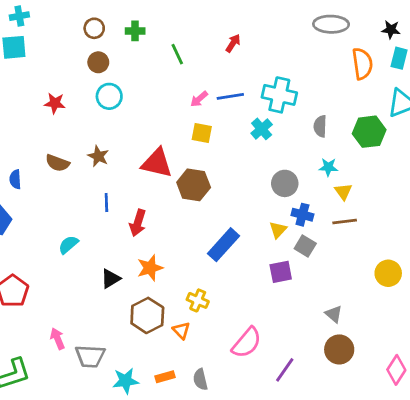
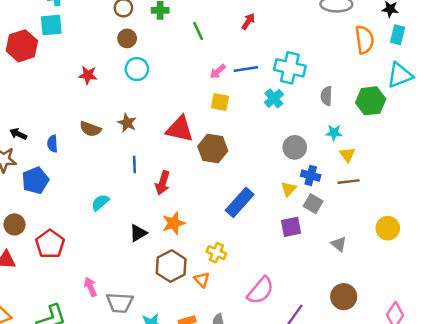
gray triangle: (334, 314) -> (339, 244), moved

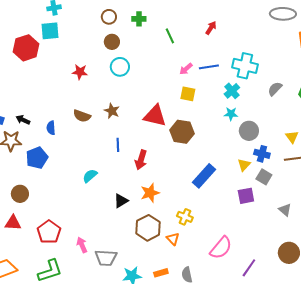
gray semicircle: (327, 96) -> (275, 89), turned 42
cyan star: (334, 133) -> (231, 114), moved
red pentagon: (50, 244) -> (49, 232), moved

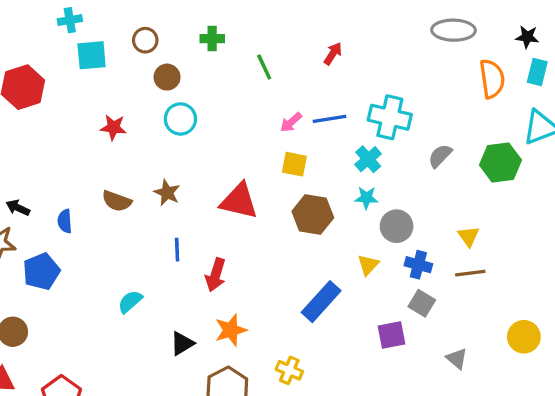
brown circle: (109, 17) -> (145, 40), moved
cyan square: (50, 31) -> (92, 55), moved
brown hexagon: (182, 132) -> (313, 214), moved
yellow triangle: (244, 165) -> (368, 265), moved

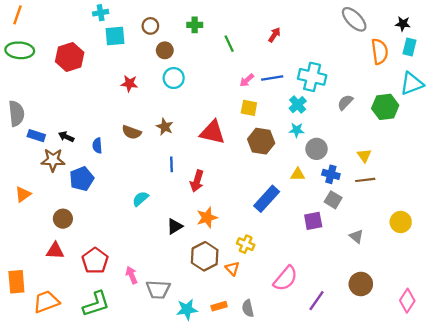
gray ellipse: (454, 30) -> (354, 19), turned 44
yellow triangle: (368, 265) -> (298, 174), turned 48

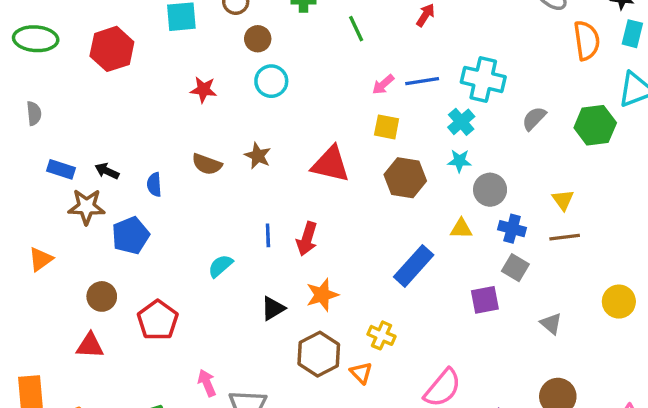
gray semicircle: (16, 113) -> (34, 113), moved, size x0.6
blue line: (171, 164) -> (268, 235), moved
red pentagon: (95, 261) -> (158, 320), moved

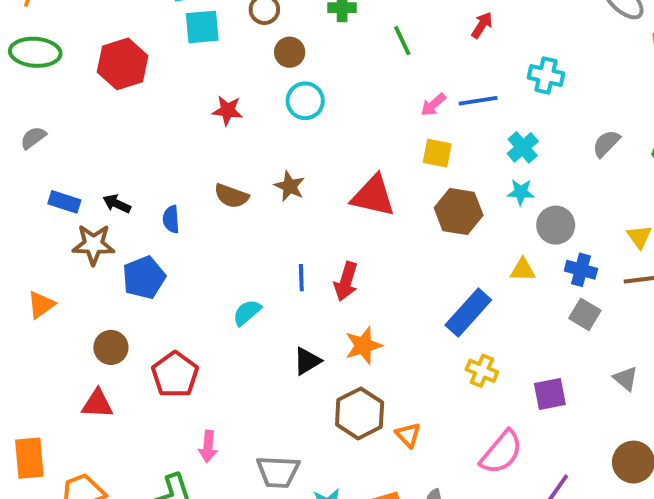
cyan cross: (483, 79) -> (546, 76), moved, size x0.7
gray semicircle: (34, 113) -> (33, 138), turned -120
purple square: (485, 300) -> (550, 394), moved
yellow cross: (381, 335) -> (482, 371), moved
pink arrow: (207, 383) -> (208, 446), moved, turned -152

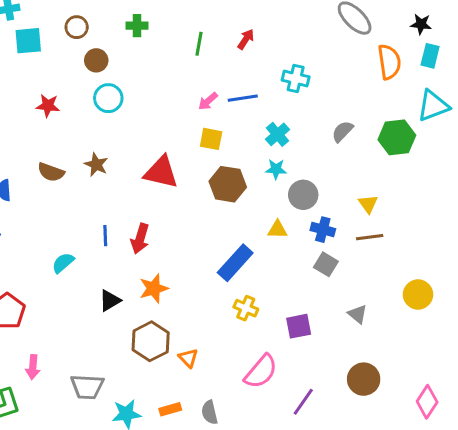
green line: (402, 41) -> (199, 44), moved, turned 35

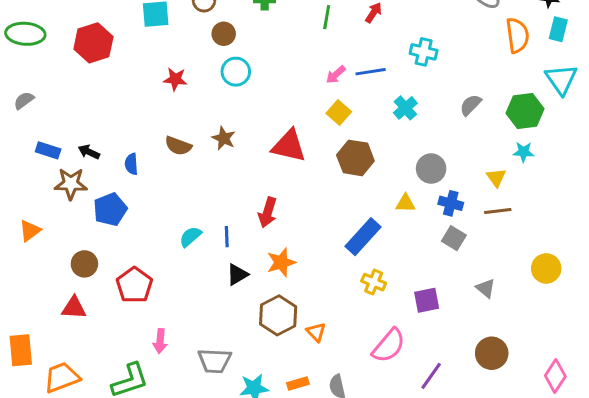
cyan triangle: (433, 106) -> (561, 79), turned -44
yellow square: (211, 139) -> (339, 113), turned 30
cyan star: (276, 169) -> (523, 152), moved
blue line: (105, 236) -> (227, 237), moved

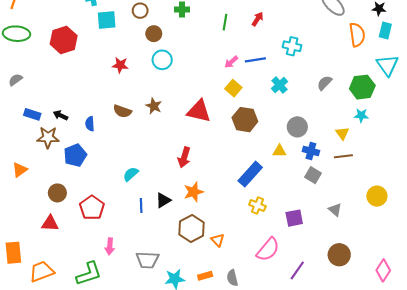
blue line: (227, 237) -> (141, 205), moved

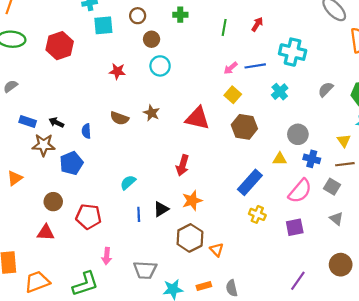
cyan cross: (292, 46) -> (293, 52), size x1.4
gray square: (313, 175) -> (332, 187), moved
red pentagon: (92, 208) -> (88, 217), turned -30
pink semicircle: (268, 250) -> (300, 191), moved

